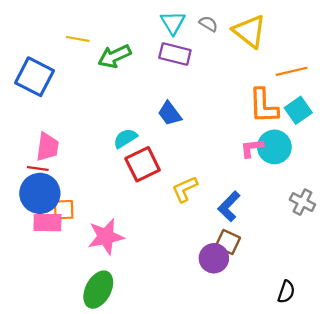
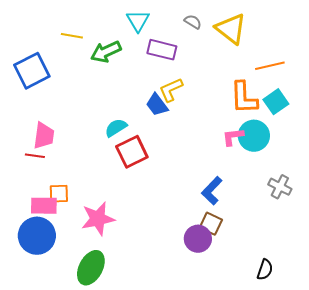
cyan triangle: (173, 23) -> (138, 21), moved
blue square: (35, 77) -> (32, 71), turned 36
yellow L-shape: (185, 189) -> (171, 90), moved
blue circle: (40, 193) -> (37, 236), moved

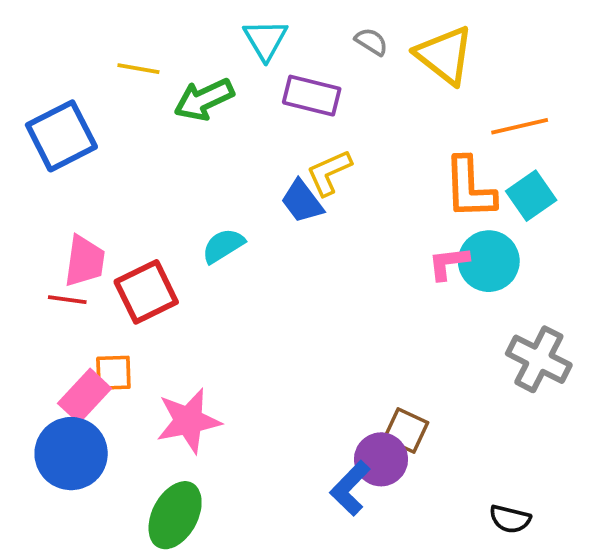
red square: (132, 152) -> (146, 292), moved
gray cross: (280, 187) -> (539, 359), size x1.4
blue L-shape: (212, 191) -> (350, 488), moved
pink rectangle: (44, 206) -> (85, 396), turned -48
black semicircle: (265, 270) -> (510, 519), turned 85

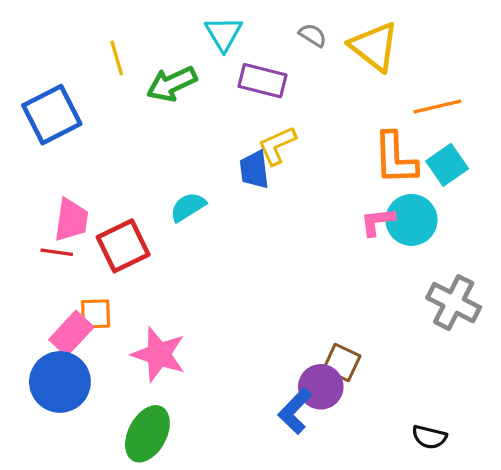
yellow line: (138, 69) -> (117, 58), turned 64
blue trapezoid: (302, 201) -> (254, 170), turned 30
pink star: (189, 421) -> (159, 354), turned 30

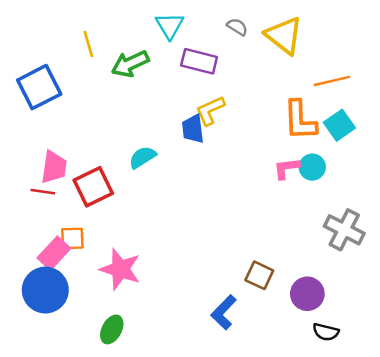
cyan circle: (412, 220) -> (312, 167), size x0.7
purple circle: (321, 387) -> (307, 294), moved
green ellipse: (147, 434) -> (112, 329), size x0.7

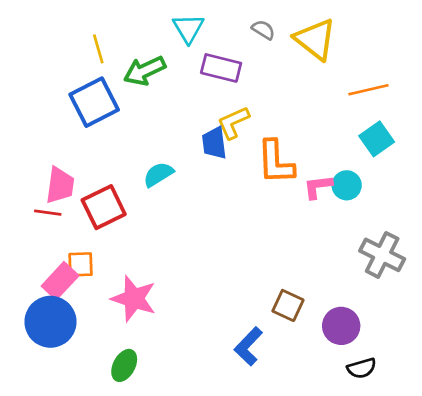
blue square: (39, 87) -> (94, 102), moved
orange L-shape: (300, 120) -> (276, 162), moved
black semicircle: (326, 332) -> (362, 368), turned -30

